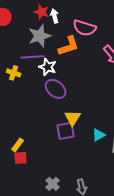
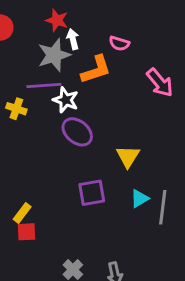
white arrow: (55, 16) -> (73, 39), moved
pink semicircle: (85, 28) -> (119, 43), size x0.6
yellow triangle: (73, 118) -> (128, 156), moved

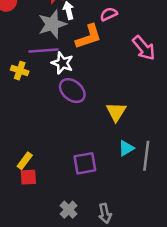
pink semicircle: (119, 43) -> (109, 14), turned 138
purple square: (92, 193) -> (85, 163), moved

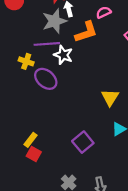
purple ellipse: (72, 91) -> (46, 79), moved
purple square: (85, 163) -> (83, 142), turned -30
red square: (28, 177) -> (34, 154), turned 32

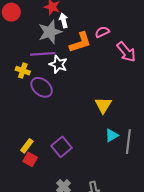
pink semicircle: (104, 12) -> (102, 32), moved
purple square: (83, 142) -> (61, 147), moved

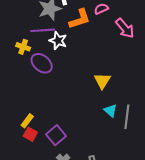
cyan triangle: (112, 135) -> (110, 111), turned -48
purple square: (61, 147) -> (56, 135), moved

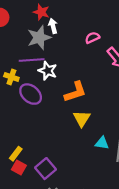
orange L-shape: (80, 19) -> (75, 92), moved
yellow triangle: (102, 81) -> (82, 119), moved
cyan triangle: (110, 111) -> (102, 143), turned -32

